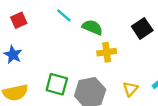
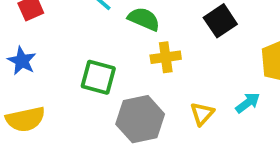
green square: (57, 84) -> (98, 77), moved

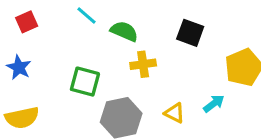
black square: (220, 21) -> (190, 33), turned -36
yellow triangle: (202, 114) -> (175, 113), turned -45

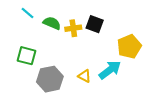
yellow cross: (143, 64) -> (73, 28), moved
cyan arrow: (214, 104) -> (110, 70), size x1.6

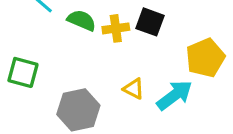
green square: (26, 56) -> (23, 72), moved
yellow triangle: (84, 76) -> (134, 89), moved

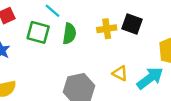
green semicircle: (82, 20) -> (69, 34), moved, turned 75
green square: (23, 72) -> (38, 32), moved

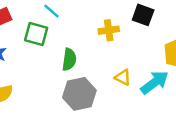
black square: (132, 24) -> (143, 15), moved
green semicircle: (69, 34) -> (69, 59), moved

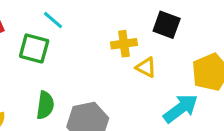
green semicircle: (69, 59) -> (45, 105), moved
yellow triangle: (123, 77) -> (146, 67), moved

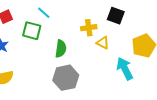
green semicircle: (45, 105) -> (61, 49), moved
cyan arrow: (181, 108) -> (125, 69), turned -80

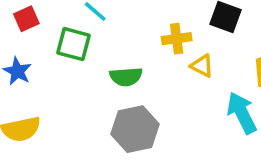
green semicircle: (61, 49) -> (126, 77), turned 78

